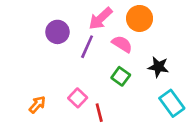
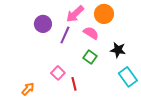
orange arrow: (37, 105) -> (28, 89), moved

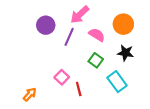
orange circle: (104, 14) -> (123, 24), moved
cyan rectangle: (128, 77) -> (117, 82), moved

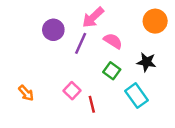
orange circle: (123, 24) -> (155, 21), moved
orange arrow: (30, 94) -> (26, 93), moved, turned 96

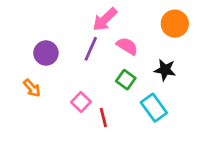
purple circle: (53, 30) -> (46, 53), moved
orange arrow: (26, 93) -> (32, 88), moved

